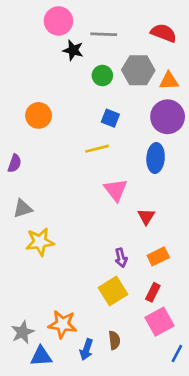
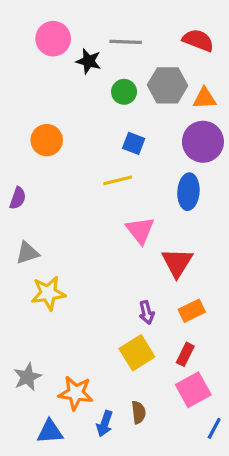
pink circle: (58, 21) -> (53, 39), moved
red triangle: (146, 217) -> (177, 263), size x1.5
gray star: (23, 332) -> (27, 377), moved

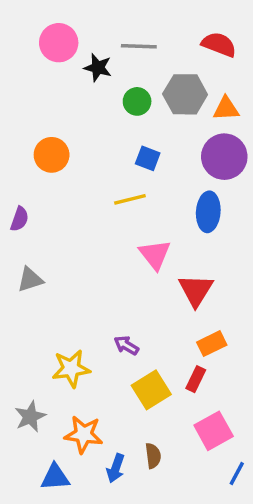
yellow star: (48, 293) -> (71, 369), moved
purple arrow: (147, 312) -> (126, 345), moved, turned 135
red rectangle: (185, 354) -> (196, 379), moved

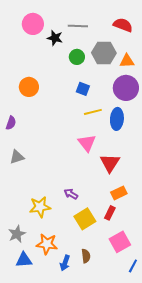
yellow line: (130, 199) -> (93, 112), moved
blue triangle: (55, 477) -> (24, 260), moved

